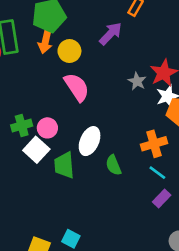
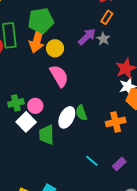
orange arrow: (45, 42) -> (37, 40), size x1.4
gray star: (137, 81) -> (103, 39), moved
green semicircle: (113, 165) -> (81, 113), moved
cyan line: (157, 173) -> (92, 161), moved

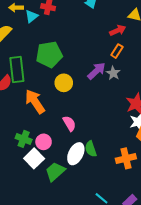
orange arrow: (37, 40) -> (35, 102), moved, turned 130
pink semicircle: (59, 76) -> (69, 123), moved, size x0.7
green cross: (16, 103) -> (24, 139), turned 35
green trapezoid: (47, 135) -> (55, 172), turned 50

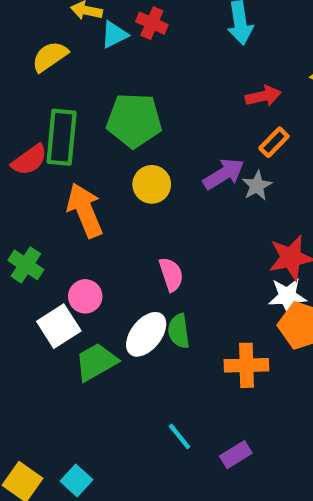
red arrow: (118, 30) -> (263, 96), moved
pink semicircle: (69, 123) -> (171, 274), moved
green cross: (24, 139) -> (26, 265), moved

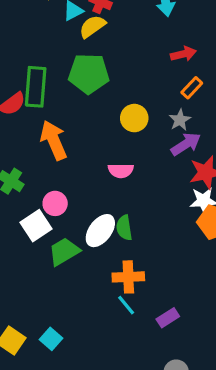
yellow semicircle: (50, 57) -> (92, 26), moved
purple arrow: (224, 174) -> (186, 144), moved
yellow circle: (152, 184) -> (134, 118), moved
pink semicircle: (171, 274) -> (121, 171), moved, turned 110
orange cross: (246, 365) -> (128, 277), moved

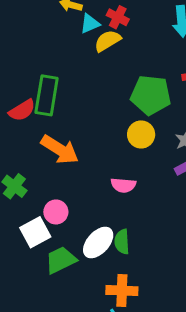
green pentagon: (89, 74) -> (151, 95), moved
orange arrow: (54, 140) -> (60, 150), turned 141

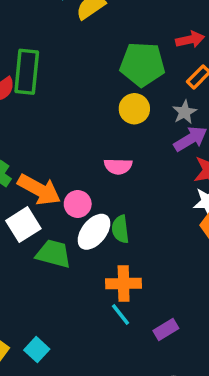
orange arrow: (60, 150) -> (39, 190), moved
pink circle: (56, 212) -> (78, 204), moved
green trapezoid: (61, 260) -> (53, 254), turned 44

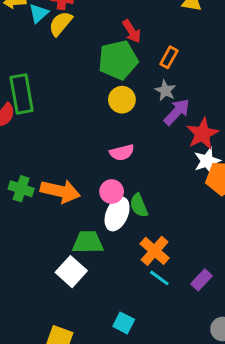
red arrow: (190, 40) -> (132, 31), moved, turned 85
pink circle: (78, 204) -> (112, 192), moved
white square: (23, 225) -> (71, 272), moved
orange cross: (124, 284) -> (155, 251), turned -32
cyan square: (37, 350) -> (124, 323), moved

